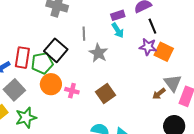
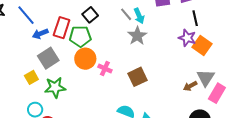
cyan arrow: (118, 30) -> (139, 16), moved
gray line: (84, 34) -> (126, 14), turned -48
black square: (56, 50) -> (90, 15), moved, size x0.7

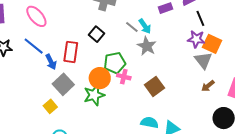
blue arrow: (40, 34) -> (51, 62), turned -84
green pentagon: (80, 36) -> (115, 63), moved
pink cross: (105, 68) -> (124, 77), moved
gray triangle: (206, 78) -> (203, 60), moved
green star: (55, 87) -> (94, 95), moved

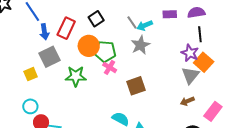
cyan arrow: (145, 26) -> (145, 25), turned 84
orange circle: (100, 78) -> (89, 46), moved

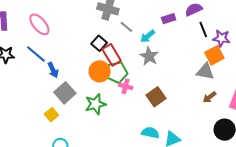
gray line: (132, 22) -> (126, 27), moved
red rectangle: (66, 28) -> (112, 55), moved, turned -40
purple star: (190, 53) -> (221, 38), moved
orange square: (204, 62) -> (214, 55), turned 36
gray triangle: (190, 75) -> (205, 72), turned -42

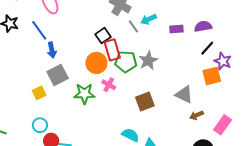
black line: (203, 29) -> (207, 48), turned 49
cyan arrow: (148, 36) -> (149, 19), moved
green pentagon: (117, 72) -> (126, 62), moved
gray triangle: (205, 72) -> (184, 95), moved
pink cross: (126, 86) -> (109, 85), moved

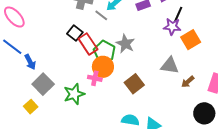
purple star: (223, 61) -> (172, 27), moved
green pentagon: (126, 62) -> (104, 51), turned -30
orange circle: (96, 63) -> (103, 67), moved

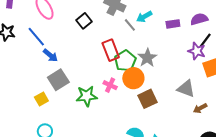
black square: (75, 33) -> (84, 21), moved
blue arrow: (30, 62) -> (50, 55), turned -35
orange circle: (103, 67) -> (133, 78), moved

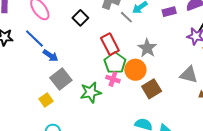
green pentagon: (125, 61) -> (115, 63), moved

